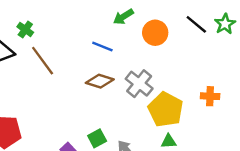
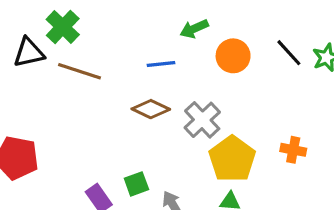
green cross: (25, 30) -> (63, 27), size x1.5
blue line: (102, 46) -> (161, 64), turned -36
brown line: (43, 61) -> (80, 71), turned -44

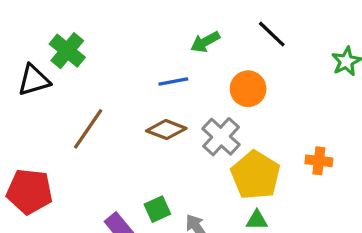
black line: (289, 53) -> (272, 34), moved
orange circle: (233, 56) -> (248, 89), moved
brown line: (80, 71) -> (88, 129), moved, turned -69

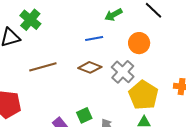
brown line: (88, 129) -> (43, 67), turned 40

